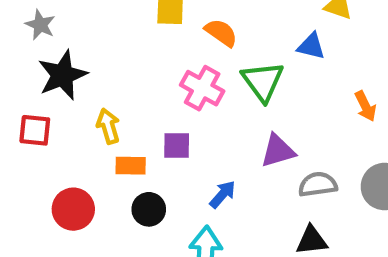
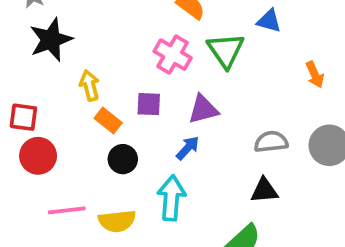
red square: (35, 130) -> (23, 117), moved
purple triangle: (278, 151) -> (203, 109), moved
orange rectangle: (131, 166) -> (108, 120), turned 36
red circle: (73, 209) -> (38, 156), moved

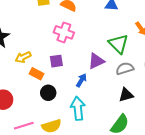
green triangle: (226, 50) -> (118, 44), moved
yellow arrow: (90, 85) -> (23, 57), turned -91
purple triangle: (203, 109) -> (96, 61), moved

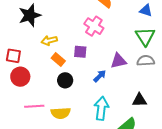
green triangle: (118, 44) -> (145, 36), moved
gray semicircle: (125, 69) -> (146, 61), moved
cyan arrow: (78, 108) -> (101, 108), moved

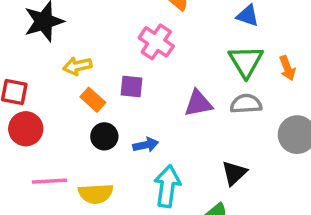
blue arrow: (100, 76) -> (146, 145), moved, turned 32
black triangle: (139, 100) -> (234, 173), turned -42

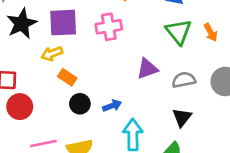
pink cross: (156, 42) -> (109, 27), turned -35
purple square: (131, 87) -> (63, 23), moved, size x1.6
gray semicircle: (246, 104) -> (184, 80), moved

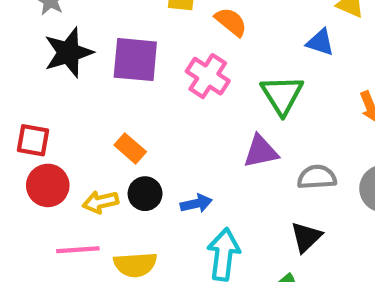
pink cross: (109, 27) -> (208, 76), turned 35
green triangle: (179, 32) -> (282, 95), moved
yellow arrow: (52, 54) -> (101, 202), moved

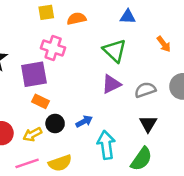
orange semicircle: (231, 22) -> (77, 19), turned -36
purple square: (135, 60) -> (34, 74), moved
pink cross: (208, 76) -> (53, 48), moved

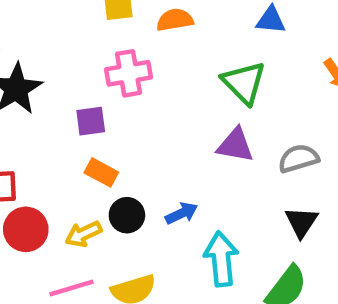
pink cross: (53, 48) -> (129, 73), turned -30
purple square: (34, 74) -> (91, 121), size x0.6
purple triangle: (111, 84) -> (235, 145), turned 35

